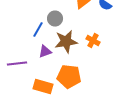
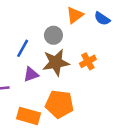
gray circle: (55, 18) -> (53, 35), moved
orange cross: (93, 40) -> (88, 61), turned 32

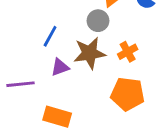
gray circle: (53, 35) -> (98, 21), moved
orange pentagon: (59, 104) -> (128, 94), moved

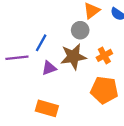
purple line: (20, 84) -> (17, 58), moved

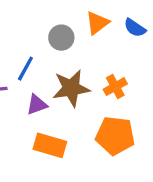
gray circle: (80, 30) -> (61, 38), moved
orange rectangle: (47, 108) -> (50, 145), moved

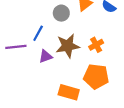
orange rectangle: (50, 145) -> (69, 92), moved

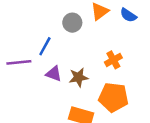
brown star: (68, 46) -> (79, 77), moved, size x0.7
purple triangle: (45, 56) -> (54, 74), turned 40

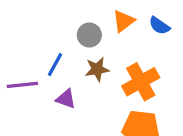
orange cross: (113, 60) -> (141, 82), size x1.6
brown star: (79, 77) -> (97, 69), moved

